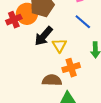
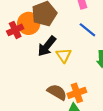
orange cross: (71, 68) -> (77, 93), moved
brown semicircle: (52, 80) -> (57, 92), turned 30

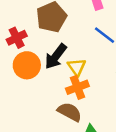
orange circle: (29, 23) -> (27, 65), moved
orange cross: (77, 93) -> (77, 87), moved

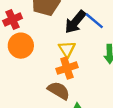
black arrow: (56, 56) -> (75, 22), moved

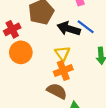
black arrow: (75, 22) -> (69, 29), turned 70

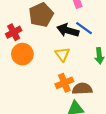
orange cross: (63, 70) -> (64, 83), moved
brown semicircle: (57, 91) -> (82, 89), moved, turned -30

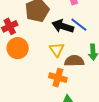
orange cross: (64, 83) -> (58, 78), turned 36
brown semicircle: (82, 89) -> (74, 61), moved

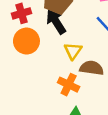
black arrow: (63, 26) -> (56, 22), moved, turned 30

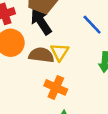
brown semicircle: (92, 68) -> (41, 55), moved

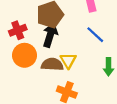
black arrow: (41, 22) -> (50, 35), turned 55

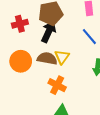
orange circle: (24, 55) -> (21, 61), moved

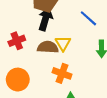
red cross: (20, 24) -> (17, 41), moved
orange circle: (21, 61) -> (18, 80), moved

